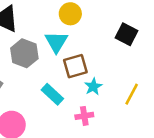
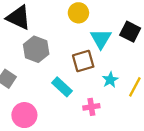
cyan triangle: (56, 42) -> (101, 39), moved
cyan star: (93, 87) -> (110, 80), moved

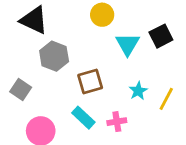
black square: (130, 32) -> (161, 36), turned 36
brown square: (83, 61) -> (90, 82), moved
cyan rectangle: (62, 87) -> (83, 118), moved

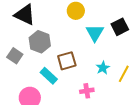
gray square: (21, 90) -> (15, 56), moved
cyan rectangle: (83, 118) -> (49, 76), moved

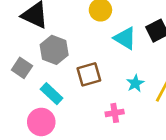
cyan triangle: (95, 33) -> (125, 38), turned -30
cyan rectangle: (49, 76) -> (52, 94), moved

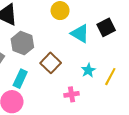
brown square: (89, 74) -> (51, 63), turned -30
cyan rectangle: (52, 94) -> (20, 79), turned 72

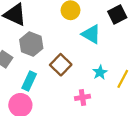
black square: (106, 27) -> (117, 15), moved

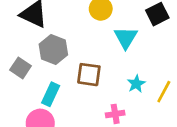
cyan triangle: (91, 34) -> (126, 38), turned 30
brown square: (61, 65) -> (89, 75), turned -36

